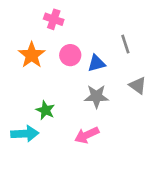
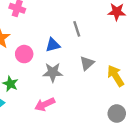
pink circle: (70, 55) -> (24, 54), moved
gray triangle: (138, 85) -> (87, 63), turned 42

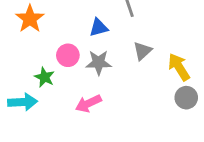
pink circle: (24, 54) -> (68, 55), moved
gray circle: (117, 114) -> (186, 98), moved

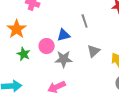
pink circle: (68, 55) -> (47, 46), moved
green star: (45, 77) -> (24, 54), moved

